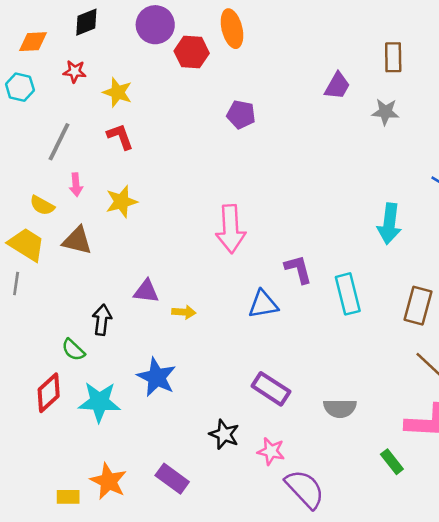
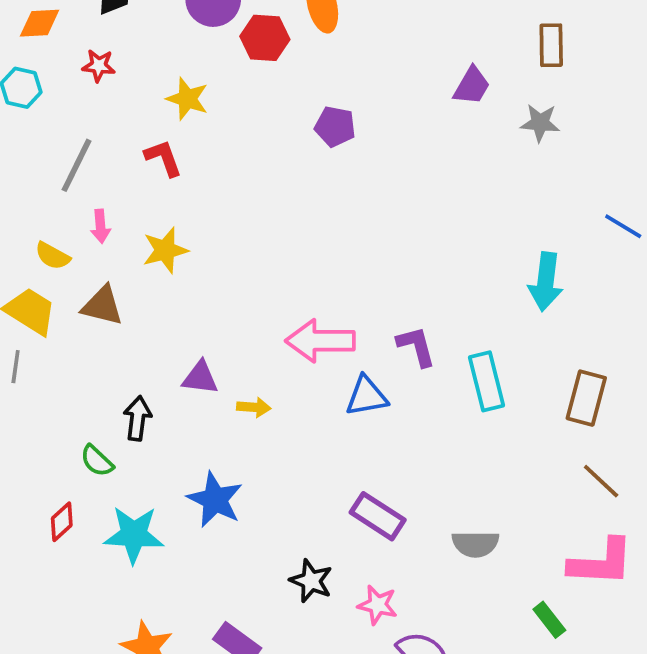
yellow star: (118, 92) -> (187, 99), moved
pink arrow: (231, 229) -> (320, 341), moved, turned 93
red diamond: (49, 393) -> (62, 522), size x0.7

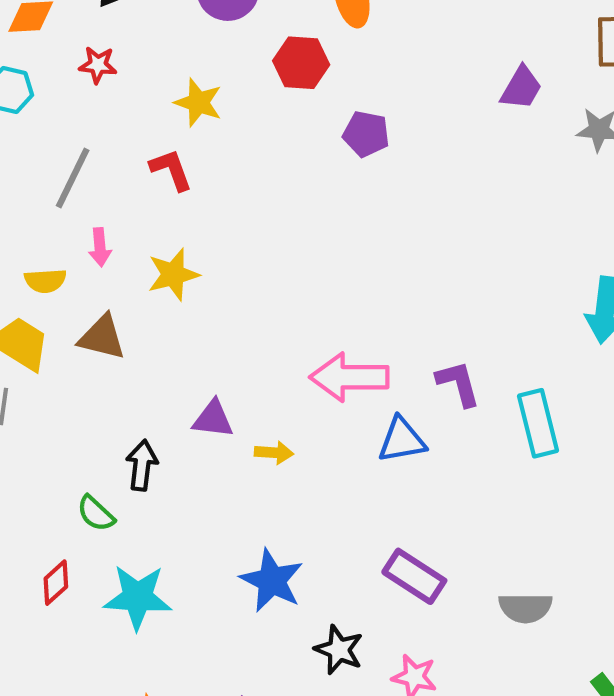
red hexagon: (265, 38) -> (301, 63), moved
yellow semicircle: (53, 256) -> (45, 281), turned -33
blue star: (215, 500) -> (272, 581), moved

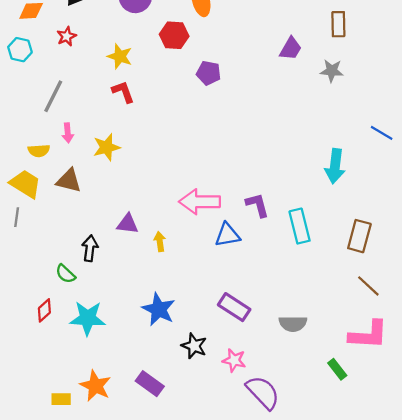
red star: (98, 65) -> (67, 36), turned -30
red L-shape: (171, 170) -> (123, 92), moved
yellow arrow: (274, 453) -> (160, 242), turned -102

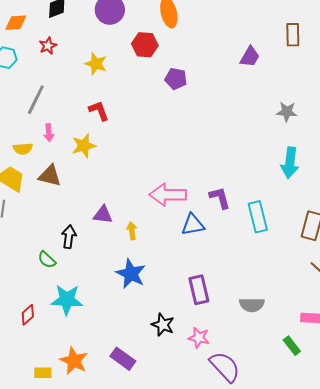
gray star: (332, 71) -> (287, 112), moved
red L-shape: (123, 92) -> (99, 111), moved
purple rectangle: (234, 307) -> (199, 290), turned 44
blue star: (159, 309) -> (131, 274), moved
red diamond: (44, 310) -> (28, 315), moved

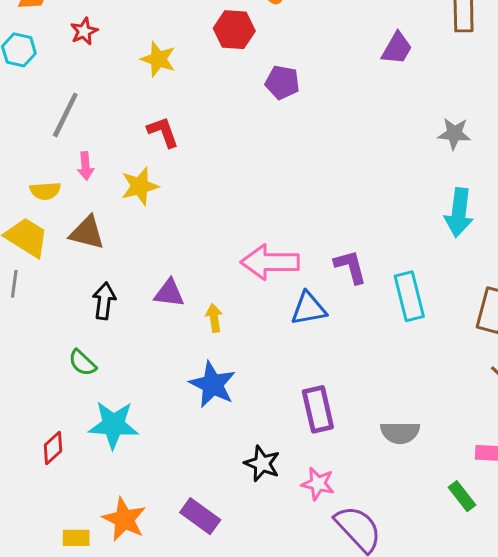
black arrow: (69, 237) -> (104, 301), moved

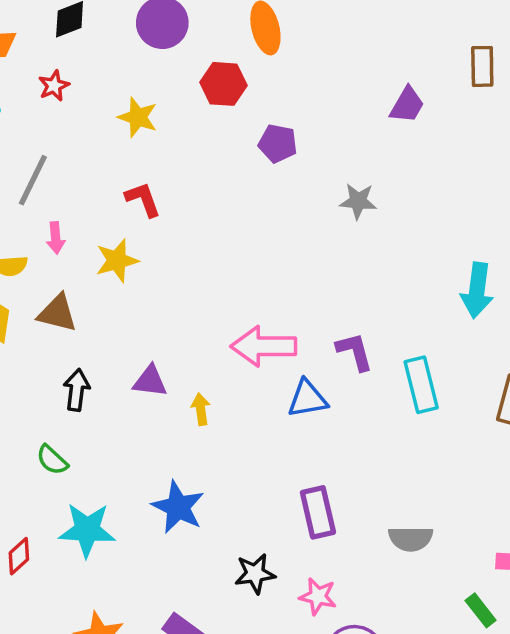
gray star: (454, 134) -> (358, 201), moved
blue star: (213, 385) -> (178, 507), moved
black star: (262, 464) -> (255, 574), turned -30

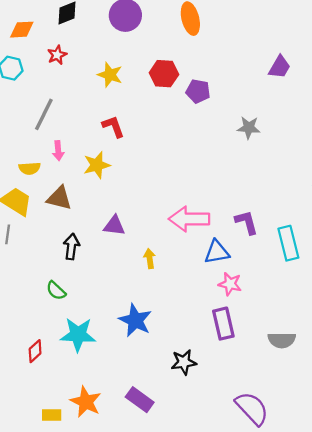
red hexagon: (223, 84) -> (164, 74), moved
purple triangle: (150, 381) -> (114, 226), moved
pink star: (318, 596) -> (230, 284), moved

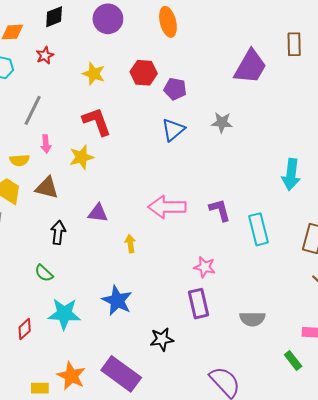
purple trapezoid: (280, 67) -> (250, 67), size x1.6
red L-shape: (113, 126) -> (97, 122), size x1.4
blue triangle: (217, 252) -> (173, 130), moved, turned -30
purple rectangle: (140, 400) -> (121, 374), size x1.5

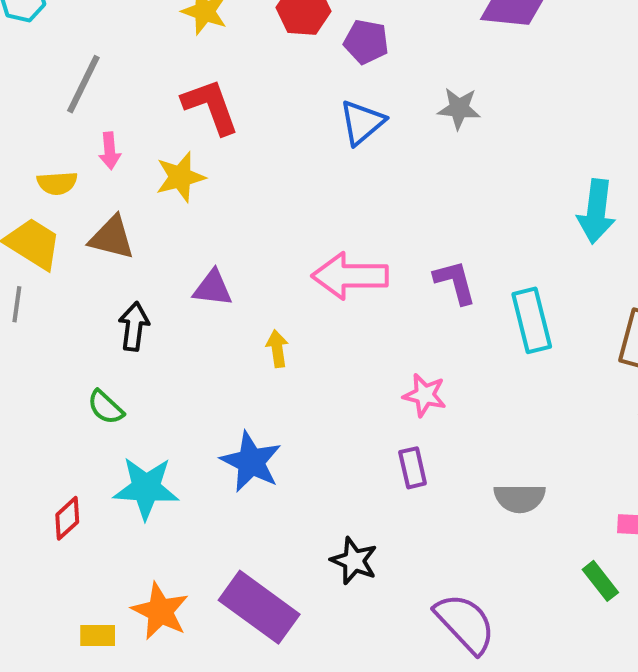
purple rectangle: (198, 304) -> (413, 468), size x0.7
black star: (162, 339) -> (354, 561), moved, turned 30

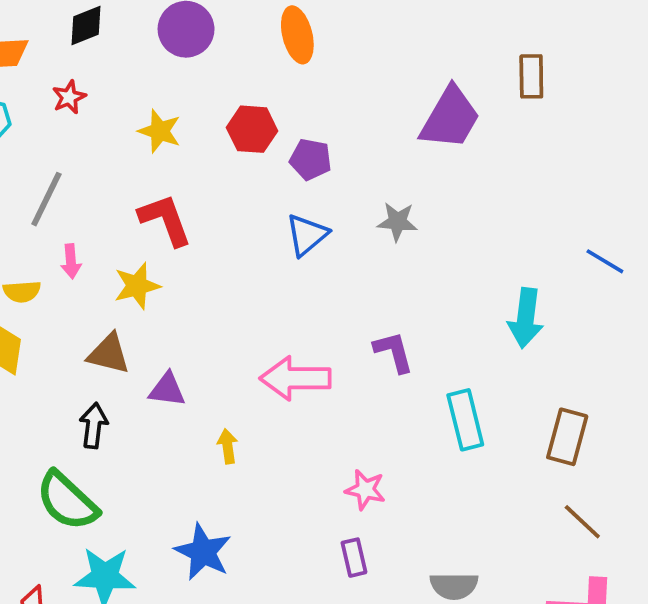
brown triangle: (112, 238) -> (109, 354), moved
purple L-shape: (455, 282) -> (394, 352), moved
green semicircle: (106, 407) -> (67, 501), size x1.8

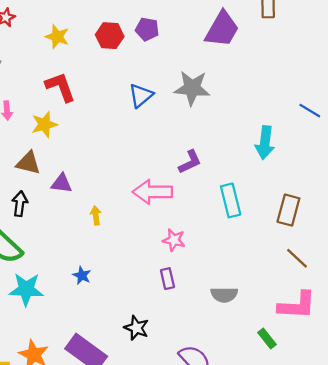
purple pentagon: (311, 159) -> (147, 29), moved
gray star: (397, 222) -> (192, 88), size x1.6
purple L-shape: (394, 352) -> (190, 162), turned 80
pink arrow: (295, 378) -> (152, 192), moved
blue star: (203, 552) -> (82, 275), size x0.6

